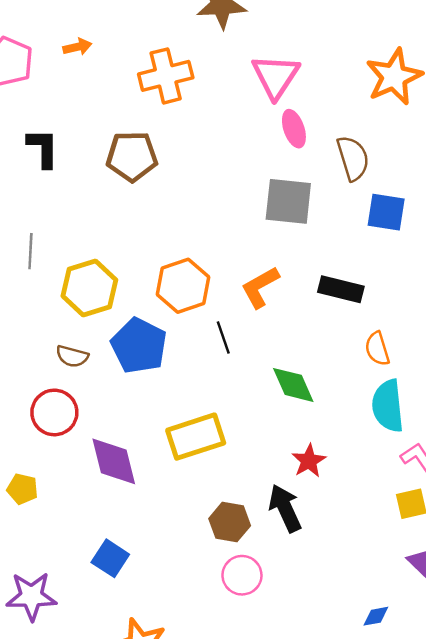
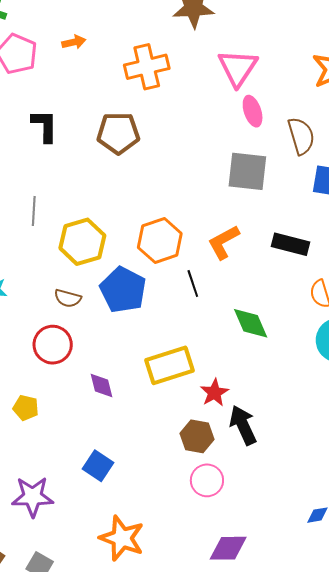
purple diamond: (114, 461) -> (101, 386), size x0.6
red star: (309, 461) -> (214, 393), moved

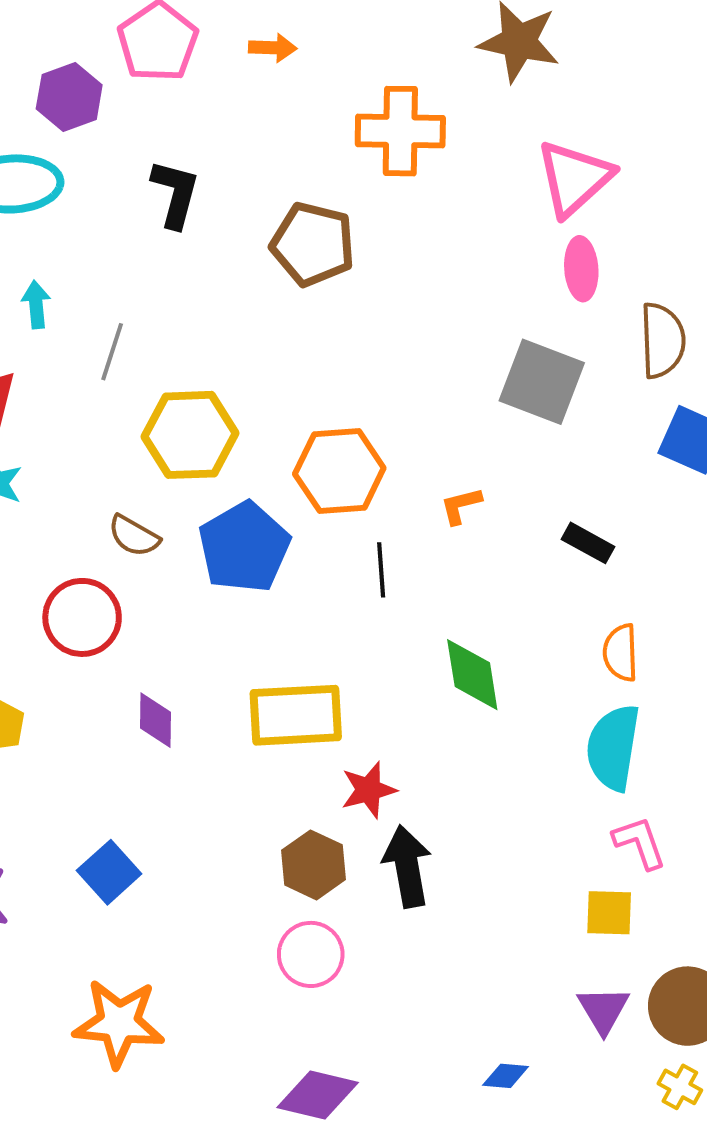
orange L-shape: (224, 242) -> (461, 506), size x0.6
black rectangle: (290, 244) -> (588, 543), size x0.7
orange star: (122, 538) -> (119, 1023), turned -30

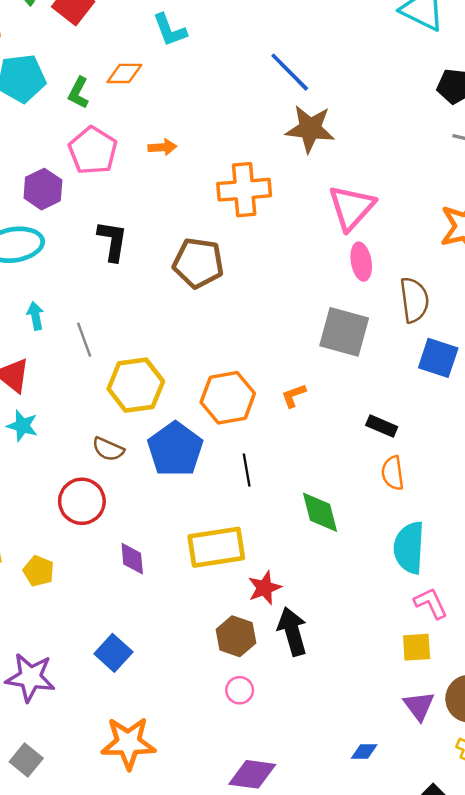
gray line: (112, 352) -> (84, 340), turned -32
orange L-shape: (461, 506) -> (294, 396), moved
black line: (381, 570) -> (247, 470), moved
orange semicircle: (621, 653) -> (393, 473), moved
pink circle: (311, 954) -> (240, 690), size x0.7

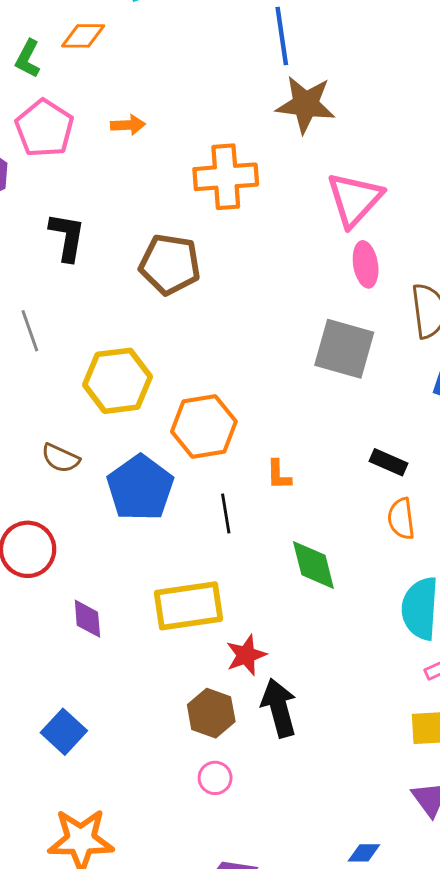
blue line: (290, 72) -> (282, 36), turned 36
gray line: (84, 340) -> (30, 331), moved
yellow hexagon: (136, 385) -> (117, 381), moved
orange L-shape: (294, 396) -> (279, 475), moved, turned -72
brown semicircle: (108, 449) -> (61, 458), moved

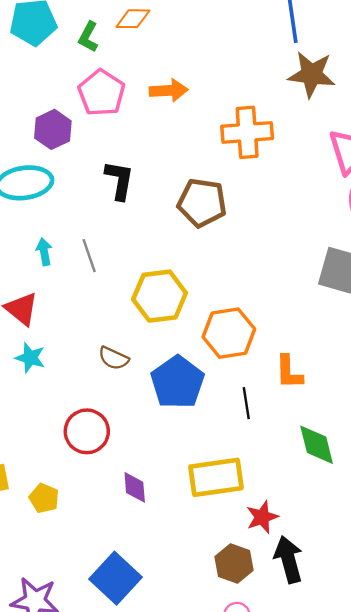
orange arrow: (128, 125) -> (169, 90), size x1.4
orange L-shape: (279, 475) -> (289, 372), size x1.4
blue square: (64, 732) -> (115, 578), size x1.4

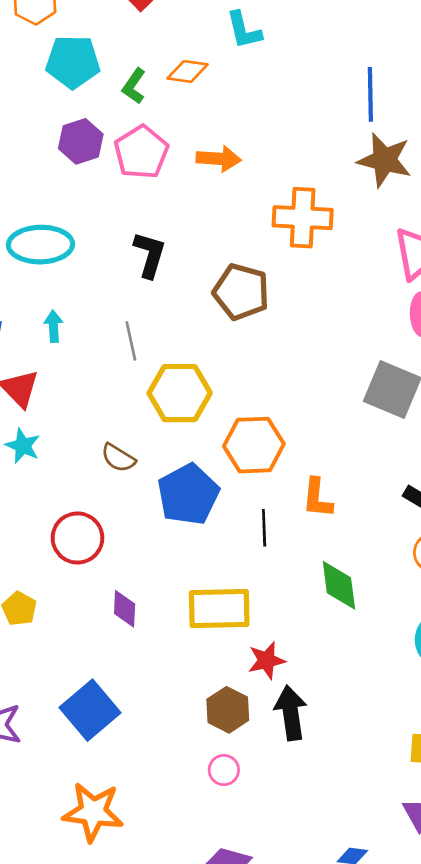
purple hexagon: (53, 129) -> (81, 141), moved
gray line: (89, 256) -> (131, 341), moved

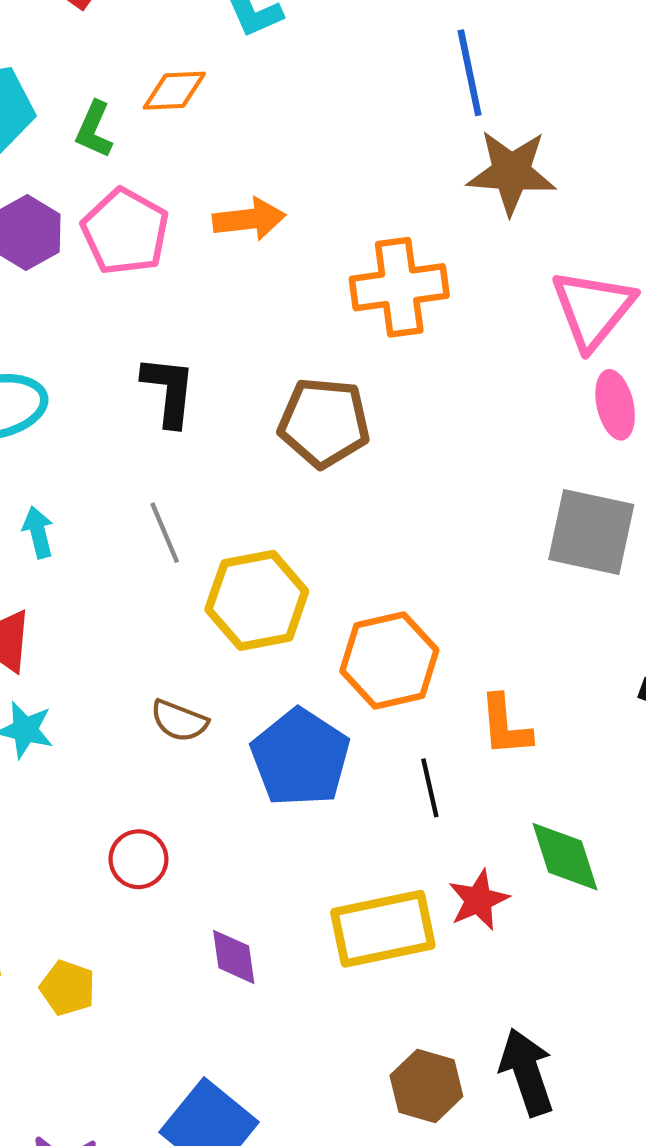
red circle: (77, 538) -> (138, 859), size x0.7
red star: (266, 660) -> (478, 900), moved

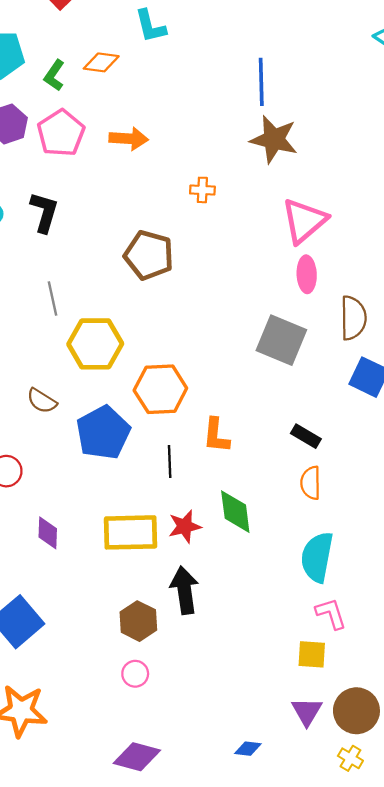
orange cross: (399, 287) -> (202, 190), size x0.5
black L-shape: (169, 391) -> (44, 212), moved
black arrow: (527, 1072) -> (184, 590), moved

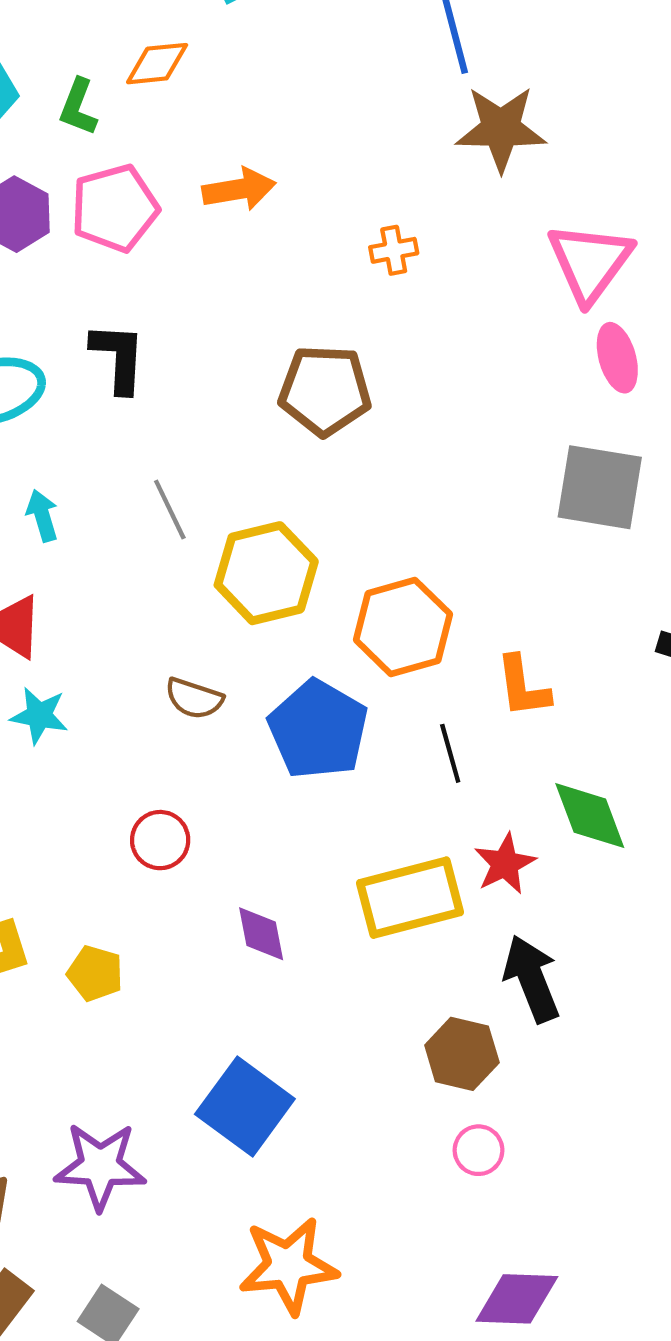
pink pentagon: (61, 133) -> (115, 208), turned 30

